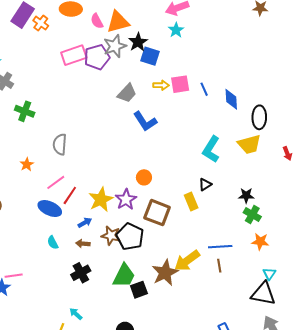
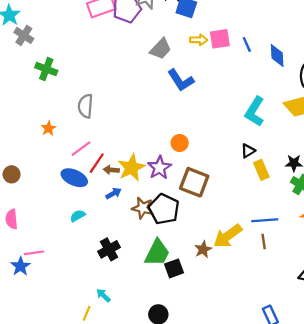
yellow rectangle: (191, 202) -> (261, 170), moved
cyan semicircle: (53, 243) -> (78, 216), turned 88
brown arrow: (83, 244) -> (111, 170), moved
brown star: (165, 273) -> (203, 249), size x0.6

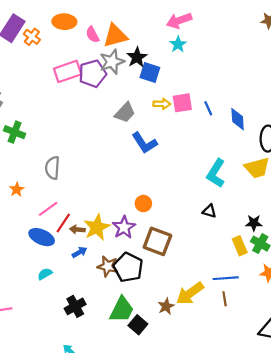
black triangle: (248, 151) -> (209, 211), turned 48
yellow rectangle: (261, 170) -> (240, 246), moved
black square: (174, 268) -> (138, 325), turned -30

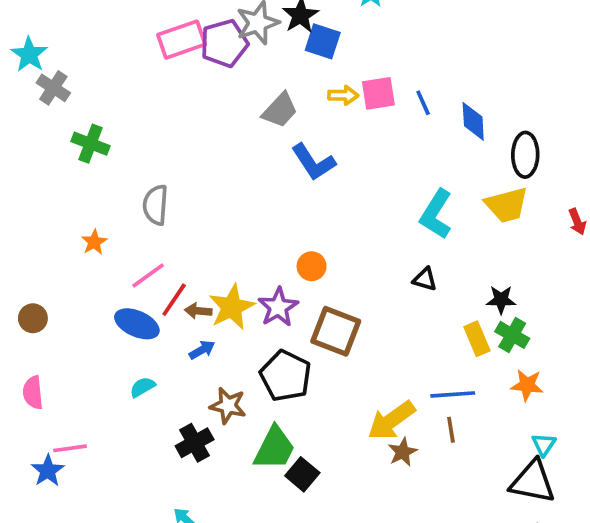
brown star: (108, 266) -> (228, 406), moved
brown star: (166, 306) -> (403, 452), moved

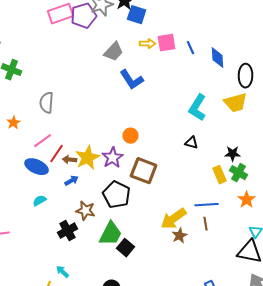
orange star: (527, 385) -> (247, 200), turned 30

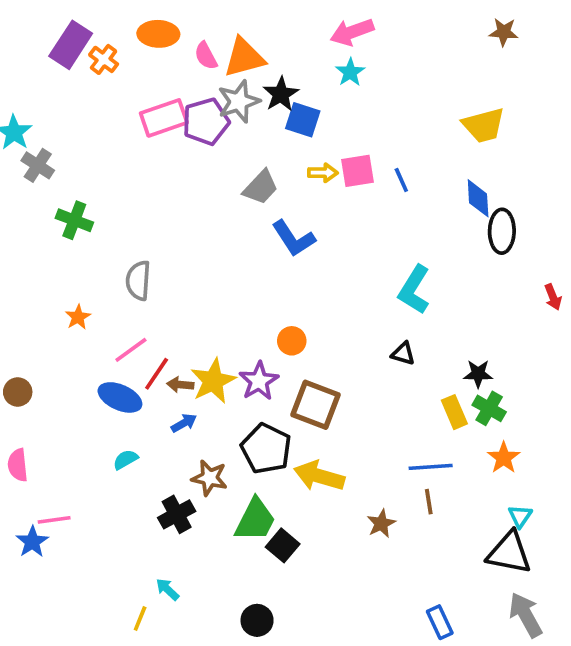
blue diamond: (218, 58) -> (478, 198), moved
yellow trapezoid: (236, 103) -> (484, 125), moved
yellow arrow: (174, 219) -> (319, 476), moved, turned 52

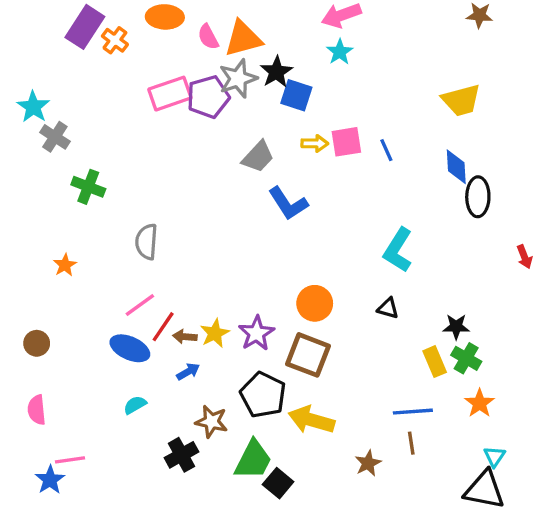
orange star: (78, 317) -> (65, 265), moved
orange circle: (292, 341) -> (315, 303), moved, size x1.4
yellow star: (213, 381) -> (215, 333), size x0.7

